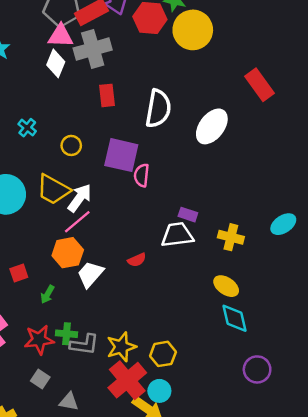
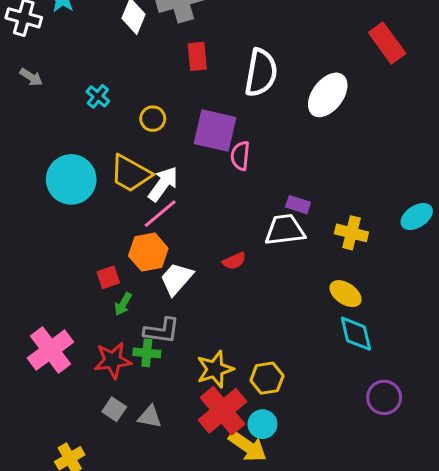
red square: (19, 273) -> (108, 277), moved
gray L-shape: (84, 344) -> (162, 331), moved
gray triangle: (69, 402) -> (150, 417), moved

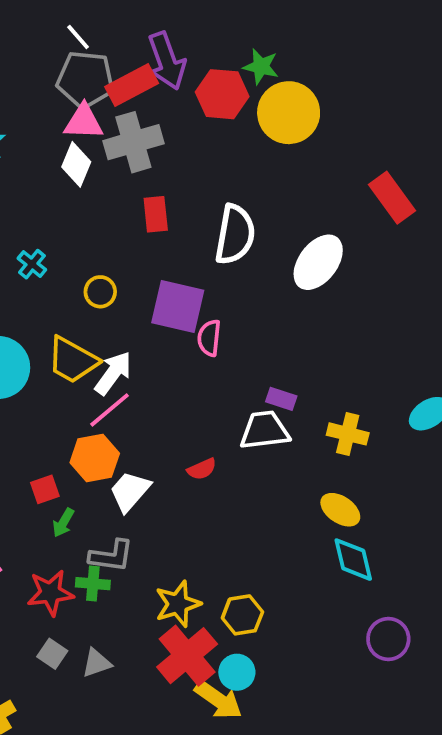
gray triangle: (150, 417) -> (97, 663), turned -30

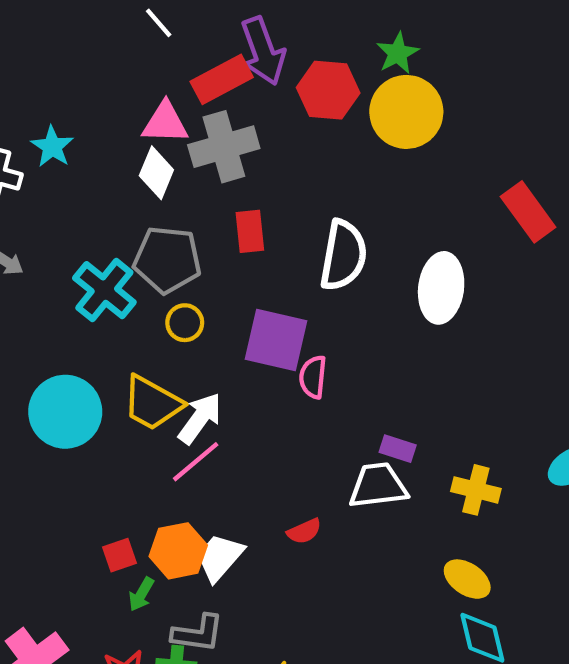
green star: (261, 66) -> (398, 53), moved, turned 30
gray pentagon: (85, 79) -> (167, 260), moved
white ellipse: (318, 262) -> (441, 288), turned -30
cyan cross: (32, 264) -> (104, 290), size x1.8
orange hexagon: (95, 458) -> (178, 551), moved

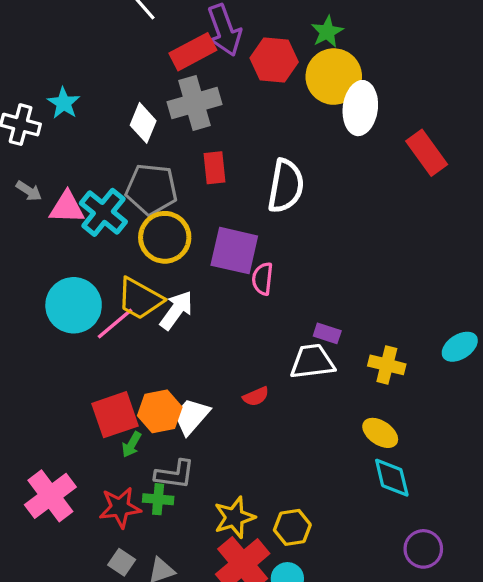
pink triangle: (165, 123) -> (67, 207), moved
white ellipse: (441, 288) -> (360, 108), moved
yellow circle: (185, 323) -> (165, 237), size x1.8
pink line: (196, 462) -> (115, 324), moved
red square: (120, 555) -> (115, 415), size x1.8

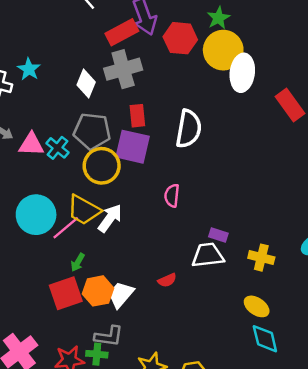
cyan cross: (103, 212) -> (57, 148), size x0.7
purple square: (234, 251) -> (133, 147), moved
green arrow: (132, 444) -> (78, 262), moved

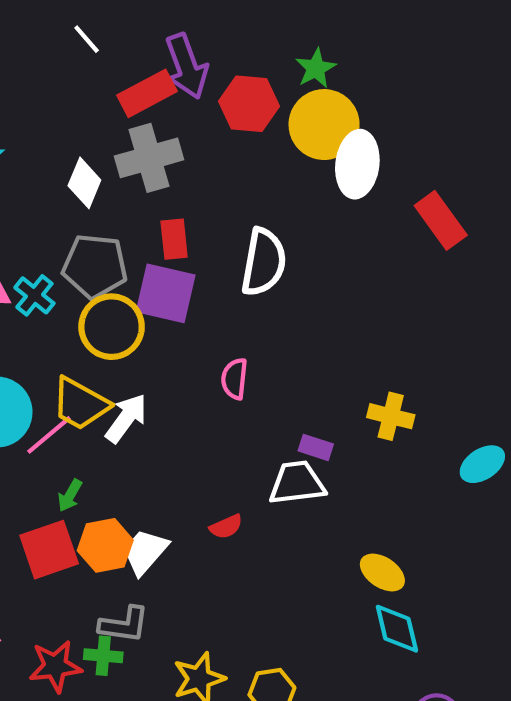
yellow cross: (261, 258) -> (391, 416), moved

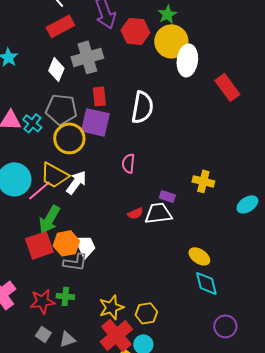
red rectangle: (147, 93) -> (60, 26), moved
green arrow: (70, 495) -> (49, 219), size x1.8
red semicircle: (226, 527) -> (135, 213), moved
white trapezoid: (145, 552) -> (85, 246), turned 115
gray L-shape: (124, 625) -> (75, 262), moved

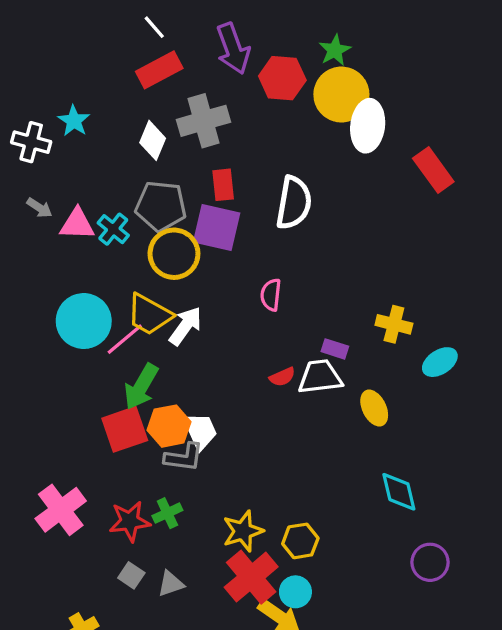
cyan ellipse: (247, 204) -> (440, 362), moved
yellow ellipse: (199, 256) -> (374, 408), moved, turned 30
green cross: (65, 296) -> (167, 513), turned -30

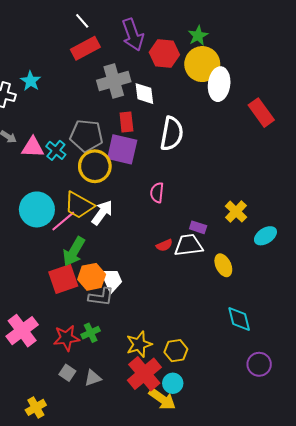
white diamond: (153, 140) -> (144, 94), moved, turned -30
yellow cross: (394, 324) -> (236, 212), turned 30

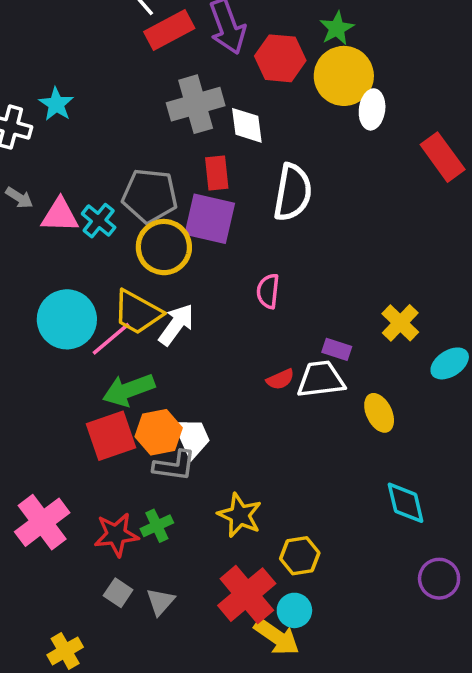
red rectangle: (85, 48) -> (169, 30), moved
white ellipse: (219, 84) -> (372, 109), size x0.7
green arrow: (74, 252) -> (129, 390), turned 40
yellow star: (139, 344) -> (240, 515), moved, turned -30
gray triangle: (93, 378) -> (160, 602), turned -30

